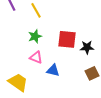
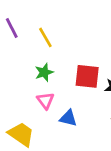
pink triangle: (36, 57) -> (45, 101), turned 32

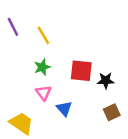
blue triangle: (68, 118) -> (64, 109), turned 35

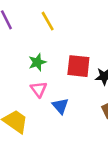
yellow line: (43, 35) -> (48, 21), moved

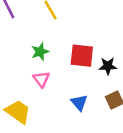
blue triangle: (60, 106) -> (79, 103), moved

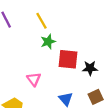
green star: (40, 52) -> (48, 42), moved

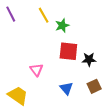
green star: (48, 42) -> (62, 25), moved

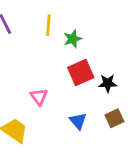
yellow line: (44, 15) -> (48, 25), turned 35
red square: (68, 51) -> (81, 72), turned -30

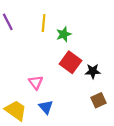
red square: (81, 72) -> (70, 62), turned -30
blue triangle: (78, 121) -> (46, 107), moved

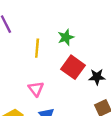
yellow line: (44, 23) -> (37, 48), moved

